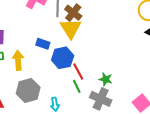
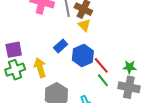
yellow triangle: (71, 28) -> (84, 25), size x0.6
blue rectangle: (43, 44) -> (61, 46), turned -48

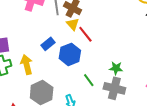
red line: (101, 65) -> (85, 34), moved

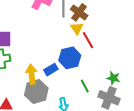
blue rectangle: (48, 44) -> (51, 70), moved
yellow arrow: (26, 65) -> (32, 74), moved

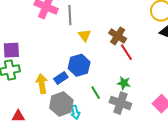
brown cross: (79, 12) -> (118, 36), moved
red line: (88, 40) -> (126, 52), moved
gray hexagon: (36, 92) -> (61, 104), moved

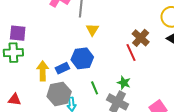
brown cross: (118, 36) -> (141, 38), moved

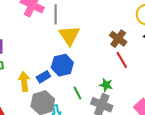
yellow triangle: (92, 30) -> (69, 35), size x1.6
red line: (131, 53) -> (122, 60), moved

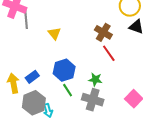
gray line: (56, 14) -> (26, 19), moved
yellow triangle: (69, 35) -> (54, 33), size x0.6
blue hexagon: (62, 65) -> (64, 70), moved

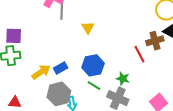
brown cross: (103, 32) -> (155, 41), moved, turned 36
yellow arrow: (13, 83) -> (41, 72), turned 60
green line: (68, 90) -> (94, 86), turned -32

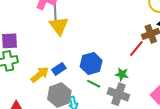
yellow triangle: (88, 28) -> (59, 26), moved, size x1.5
red line: (139, 54) -> (136, 49), turned 72

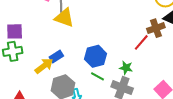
yellow triangle: (59, 26) -> (64, 18), turned -35
blue rectangle: (59, 69) -> (56, 56), moved

